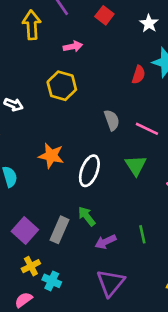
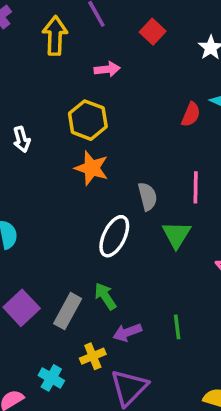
white arrow: (14, 105) -> (22, 139), turned 48
gray semicircle: (112, 120) -> (147, 196), moved
pink line: (147, 129) -> (196, 187), turned 60
orange star: (51, 156) -> (92, 168), moved
yellow cross: (31, 266) -> (93, 356), moved

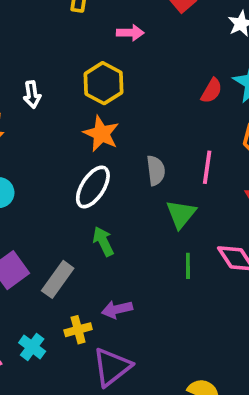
white ellipse: (114, 236) -> (93, 187), moved
green arrow: (105, 296) -> (103, 241), moved
green line: (177, 327) -> (188, 266), moved

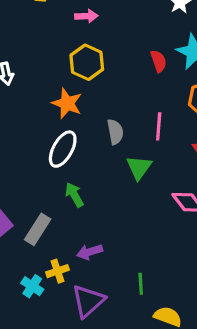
yellow hexagon: (103, 83) -> (87, 62), moved
red semicircle: (212, 91) -> (159, 61), turned -45
green line: (188, 266) -> (141, 284), moved
cyan cross: (32, 347) -> (32, 286), moved

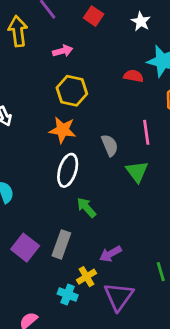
red semicircle: (159, 61) -> (134, 76), turned -48

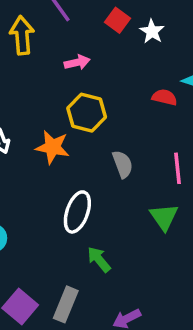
white star: (141, 21) -> (152, 31), moved
orange star: (63, 130) -> (53, 147), moved
gray semicircle: (110, 145) -> (123, 164), moved

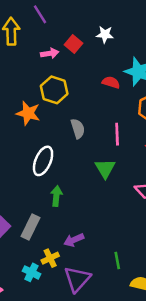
red square: (118, 20) -> (73, 44), moved
white star: (152, 31) -> (105, 34), turned -30
green arrow: (99, 259) -> (56, 196), turned 42

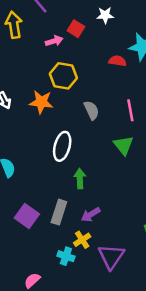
purple arrow: (74, 240) -> (91, 215), moved

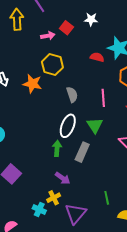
white ellipse: (62, 146) -> (68, 126), moved
gray rectangle: (59, 212) -> (82, 152), moved
purple arrow: (91, 215) -> (63, 178), turned -119

